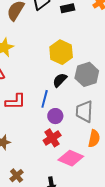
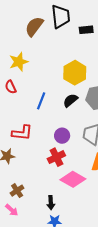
blue line: (45, 99) -> (41, 101), moved
red L-shape: (15, 102) -> (22, 133), moved

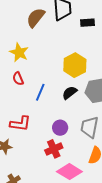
yellow star: (19, 62) -> (19, 52), turned -30
red semicircle: (11, 87) -> (18, 79), moved

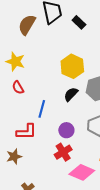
black rectangle: (87, 23) -> (79, 22), turned 56
blue line: (40, 92) -> (42, 109), moved

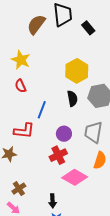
black semicircle: (71, 94) -> (72, 98), turned 119

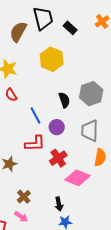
yellow hexagon: (77, 71) -> (52, 59), moved
blue line: (42, 110) -> (36, 115), turned -42
red L-shape: (24, 131) -> (35, 143), moved
purple circle: (64, 134) -> (57, 127), moved

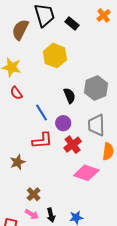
red cross: (58, 158) -> (73, 145), moved
black arrow: (59, 204) -> (51, 215), moved

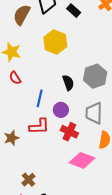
blue line: (41, 113) -> (40, 98), turned 42
red cross: (73, 145) -> (69, 132), turned -30
brown star: (18, 162) -> (11, 138), moved

